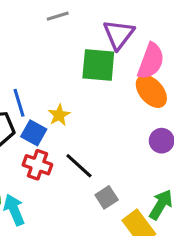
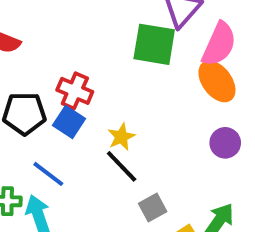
blue line: (19, 103) -> (48, 174), moved, turned -40
yellow star: (59, 115) -> (121, 137), moved
red cross: (37, 165) -> (75, 91), moved

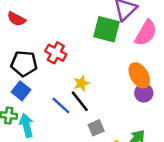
orange ellipse: (217, 81) -> (139, 75), moved
blue square: (69, 122) -> (21, 91), moved
blue line: (48, 174) -> (61, 105), moved

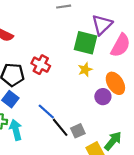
yellow star: (81, 83) -> (85, 70), moved
purple circle: (144, 93) -> (103, 97), moved
black line: (80, 101) -> (60, 127), moved

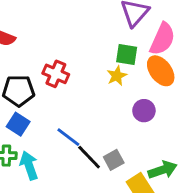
green square: (86, 43) -> (127, 54), moved, size x0.7
orange ellipse: (115, 83) -> (161, 71), moved
green arrow: (113, 141) -> (163, 170), turned 36

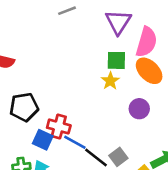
red cross: (56, 74) -> (59, 126), moved
blue square: (18, 124) -> (43, 140), moved

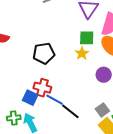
black pentagon: (24, 107) -> (44, 53), moved
gray square: (118, 157) -> (102, 110), moved

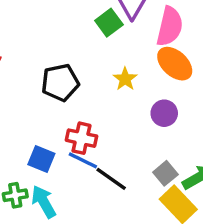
green square: (87, 38) -> (109, 23), moved, turned -35
red cross: (42, 88) -> (82, 138), moved

